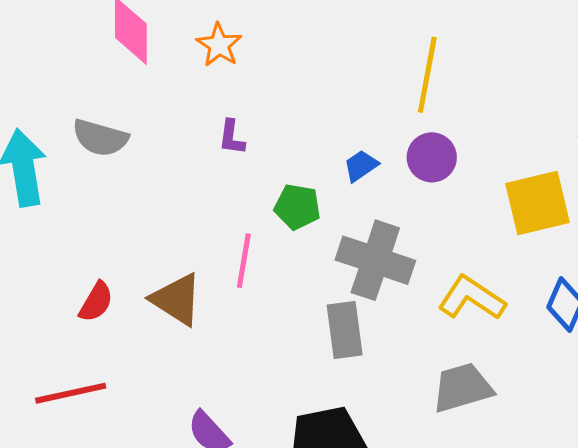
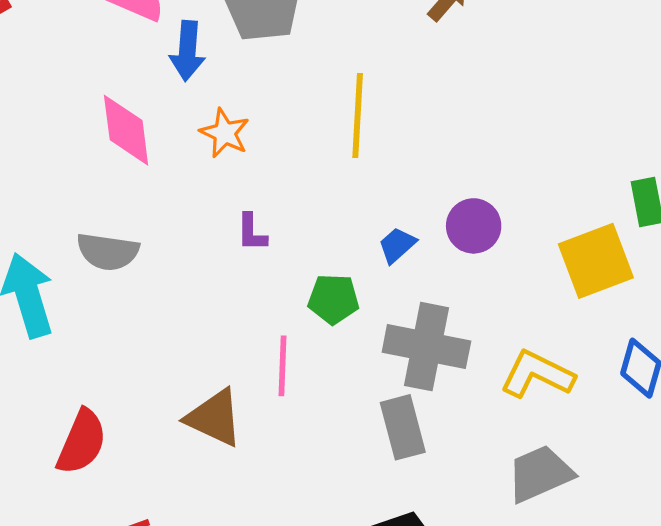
yellow line: (427, 75) -> (358, 116), moved
red semicircle: (96, 302) -> (82, 442), moved, size x1.4

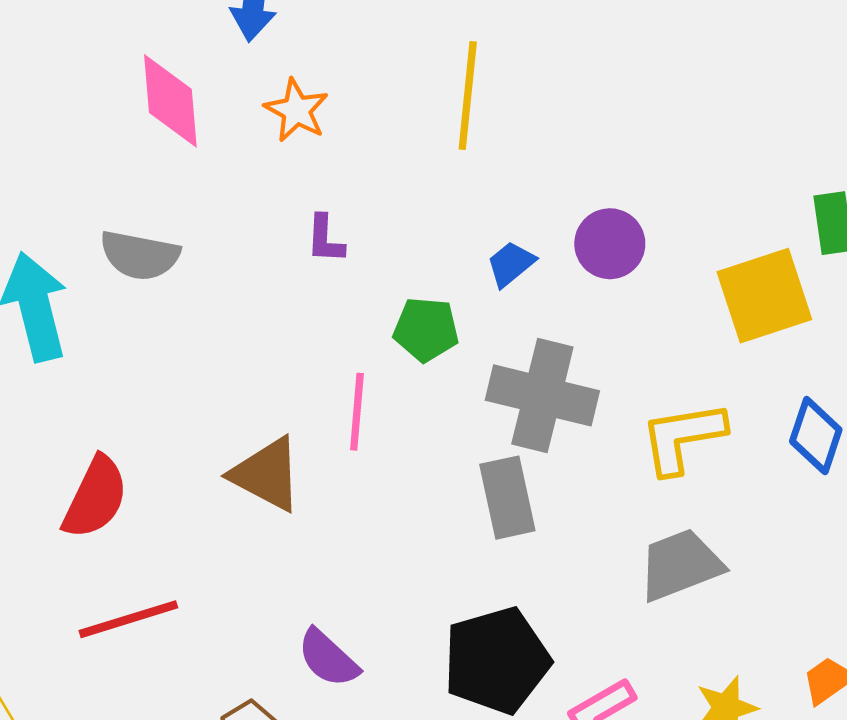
yellow L-shape: (537, 374) -> (683, 437), turned -38

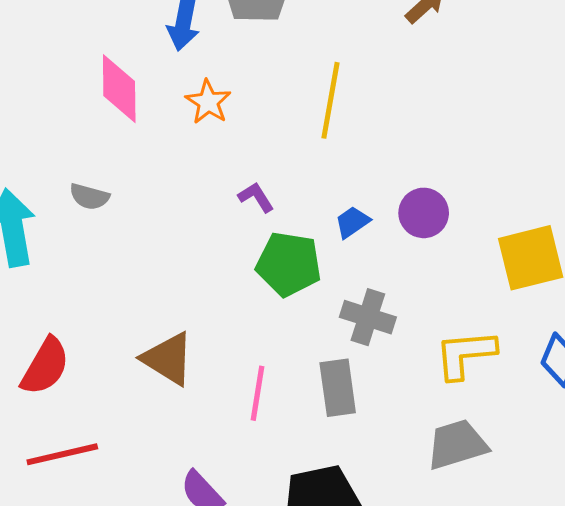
purple L-shape: (325, 239) -> (256, 197), moved, turned 141
gray semicircle: (140, 255) -> (89, 197), size x0.7
green pentagon: (426, 329) -> (289, 264), size x1.4
gray cross: (542, 395) -> (368, 317), size x0.7
pink line: (357, 412) -> (257, 393), moved

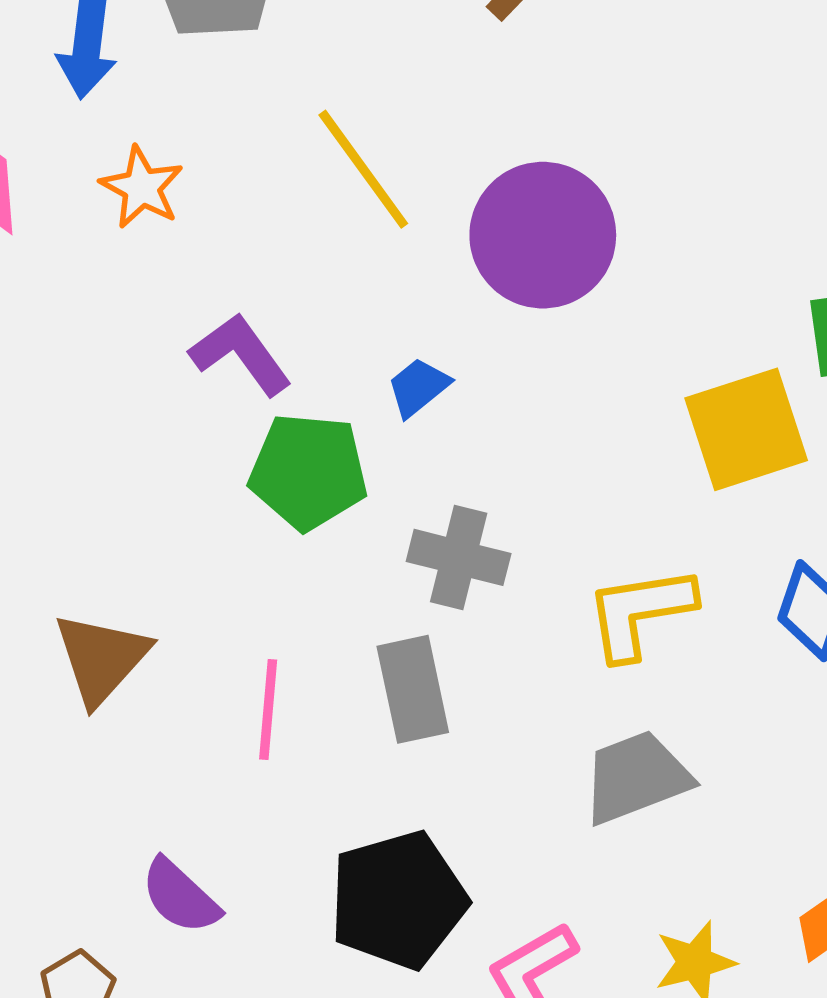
yellow line: (330, 100) -> (363, 169), turned -42
purple L-shape: (256, 197) -> (241, 354), size x1.5
purple circle: (424, 213) -> (543, 235), moved, size x1.6
brown triangle: (168, 359) -> (101, 658), turned 44

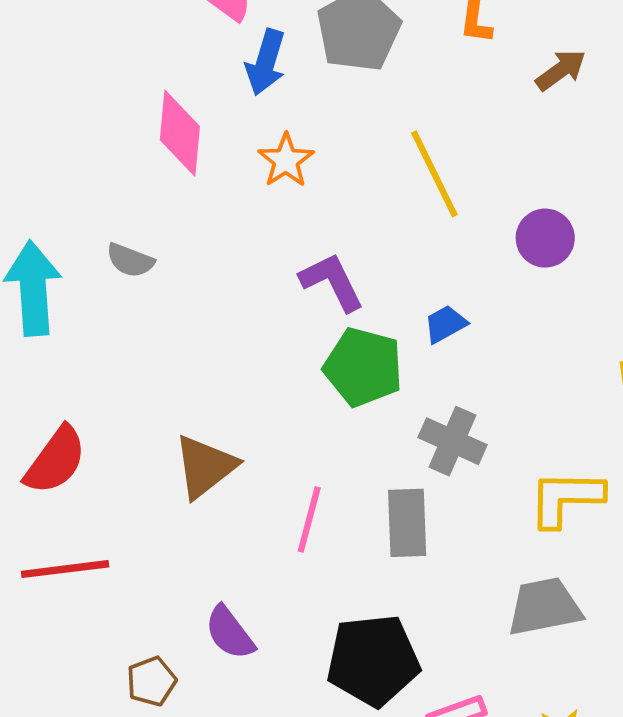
purple circle: (543, 235) -> (545, 238), size x0.6

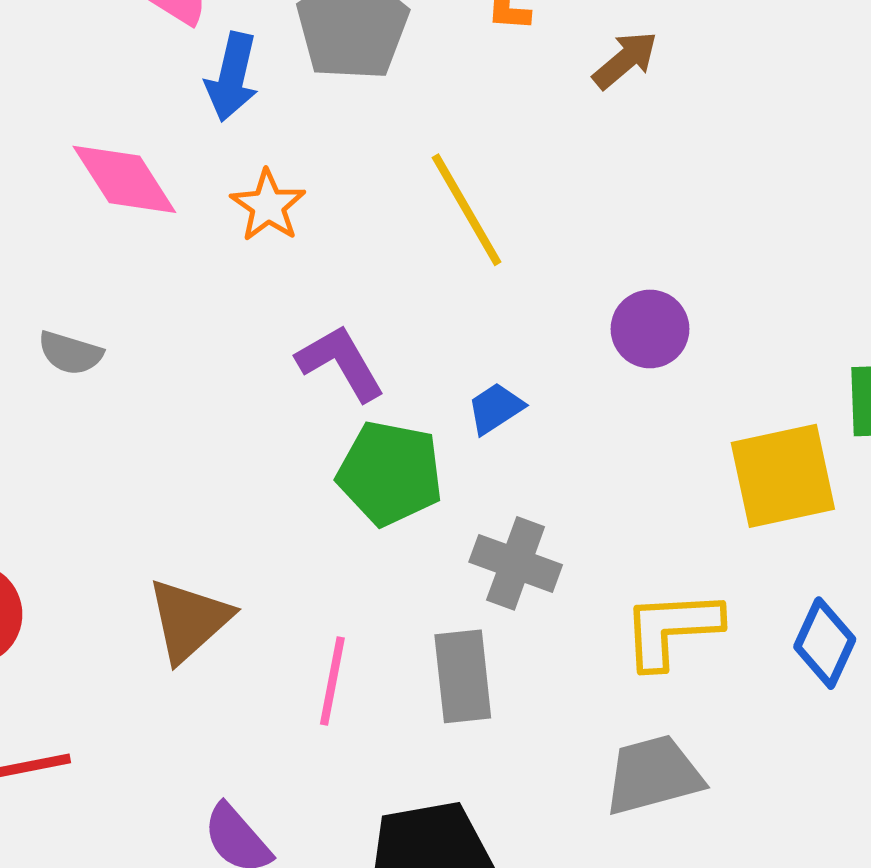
pink diamond: (180, 133) -> (124, 179), turned -34
purple circle: (545, 238) -> (650, 329), moved

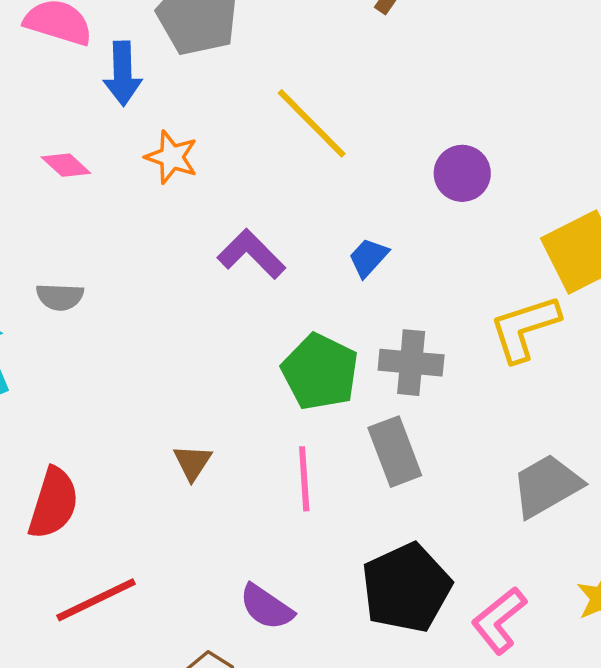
pink diamond: (124, 179) -> (66, 165), size x0.6
green pentagon: (390, 473) -> (320, 372), moved, turned 30
brown triangle: (189, 620) -> (192, 462), size x0.6
yellow L-shape: (672, 629) -> (525, 328), moved

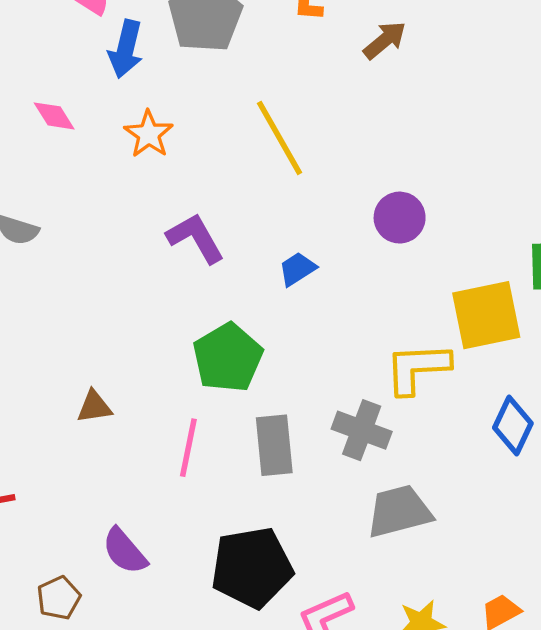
gray cross: (411, 363) -> (362, 430), moved
brown triangle: (192, 462) -> (94, 407), turned 33

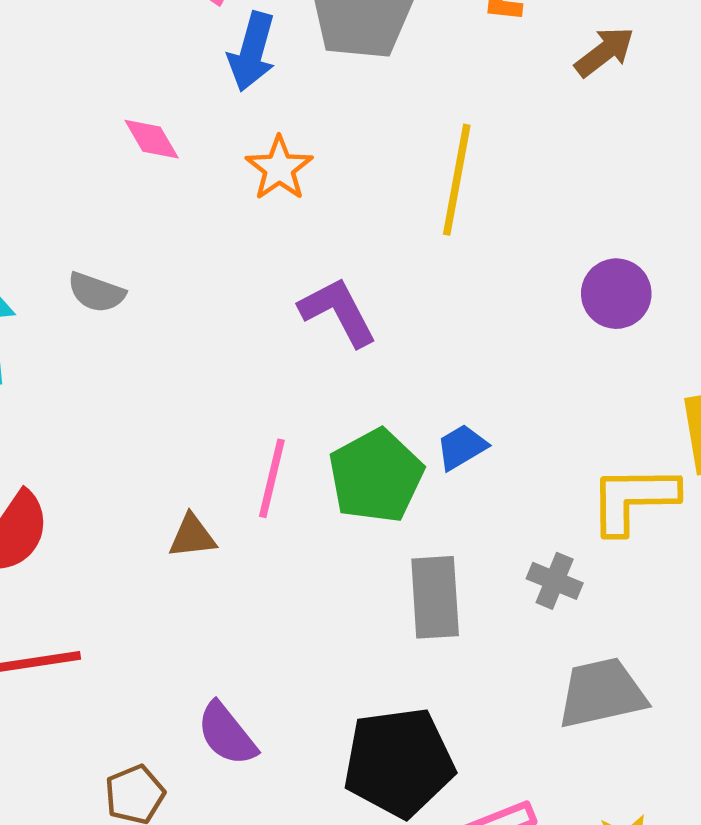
yellow line: (279, 138) -> (457, 180), turned 38
blue trapezoid: (297, 269) -> (462, 447), moved
gray cross: (362, 430) -> (555, 581), size x0.7
pink line: (188, 448) -> (272, 478), moved

